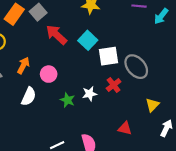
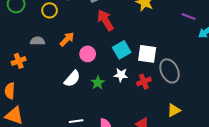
cyan square: (88, 40) -> (122, 50), moved
white star: (90, 94) -> (121, 75), moved
white semicircle: (29, 96) -> (72, 79), moved

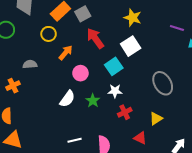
yellow circle: (50, 10) -> (49, 34), moved
orange arrow: (67, 39) -> (66, 53), moved
white square: (147, 54) -> (131, 46), moved, turned -36
red cross: (144, 82) -> (125, 112), moved
yellow triangle: (174, 110) -> (156, 119), moved

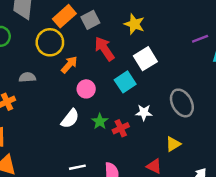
yellow star: (133, 18) -> (134, 24), moved
purple line: (177, 28) -> (200, 39), turned -40
yellow circle: (49, 34) -> (50, 42), size x1.5
white star: (115, 91) -> (144, 112), moved
red cross: (125, 112) -> (121, 128), moved

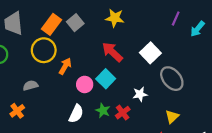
purple line: (200, 39) -> (176, 18), turned -32
red arrow: (104, 49) -> (112, 52), moved
white square: (145, 59) -> (150, 53), moved
cyan square: (125, 82) -> (106, 79), moved

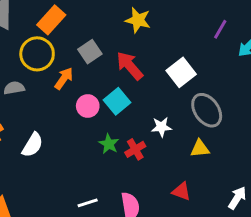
gray square: (75, 23) -> (90, 52), moved
gray semicircle: (30, 85) -> (14, 88), moved
white semicircle: (76, 114) -> (32, 145), moved
yellow triangle: (172, 117) -> (200, 148), moved, turned 32

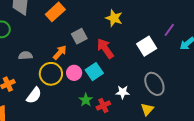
yellow circle: (37, 54) -> (51, 74), moved
white square: (181, 72) -> (147, 46), moved
yellow triangle: (200, 148) -> (147, 109), turned -48

